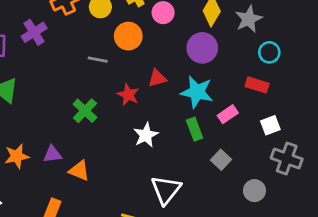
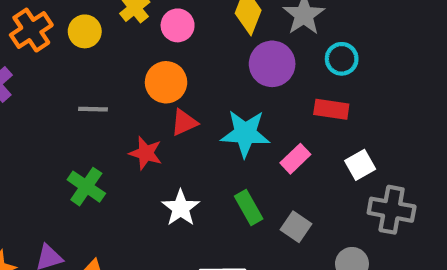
orange circle: (128, 36) -> (166, 82), moved
purple circle: (202, 48) -> (272, 64), moved
green rectangle: (195, 129) -> (249, 207), moved

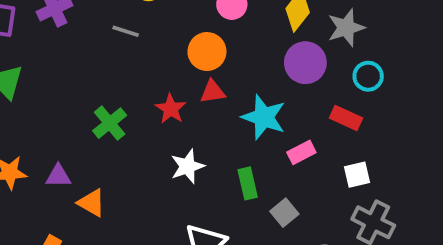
gray line: (93, 109) -> (126, 31), moved

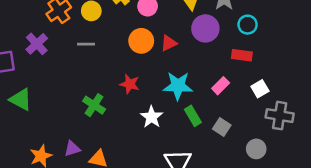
red triangle: (213, 92) -> (169, 43), moved
cyan star: (264, 117) -> (178, 86), moved

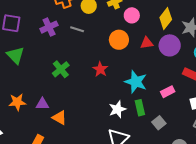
red triangle: (169, 43) -> (147, 43), moved
purple cross: (37, 44) -> (49, 27), moved
green cross: (94, 105) -> (61, 69), moved
white star: (152, 117) -> (117, 109), moved

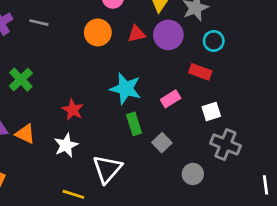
red star: (100, 69) -> (73, 110), moved
white star: (117, 109) -> (66, 145), moved
orange triangle: (59, 118) -> (25, 134), moved

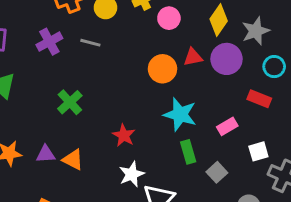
orange circle: (98, 32) -> (163, 69), moved
white square: (211, 112) -> (258, 151), moved
white star: (66, 145) -> (132, 174), moved

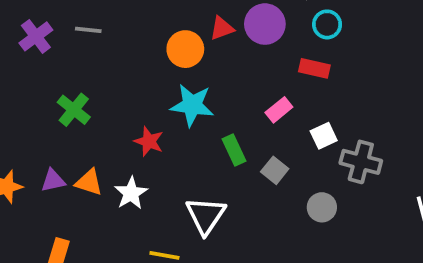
cyan star: (180, 114) -> (192, 105), moved
white star: (132, 174) -> (131, 193), moved

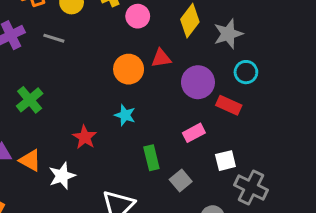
purple circle: (265, 24) -> (198, 82), moved
cyan star: (192, 105) -> (125, 115), size x0.6

